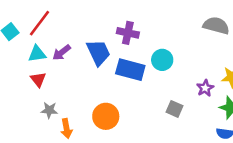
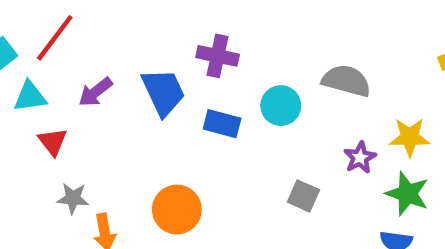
gray semicircle: (216, 26) -> (346, 81), moved
cyan triangle: (37, 54) -> (30, 97), moved
blue rectangle: (130, 70) -> (222, 124), size x0.7

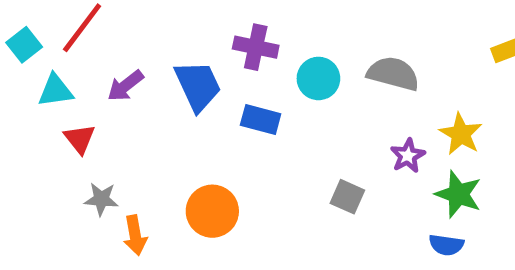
cyan circle: (281, 106) -> (318, 78), moved
yellow star: (410, 137) -> (461, 134), turned 30

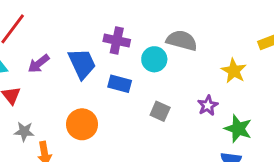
gray semicircle: (393, 74) -> (182, 40), moved
yellow star: (461, 134) -> (234, 71), moved
gray square: (347, 197) -> (160, 111), moved
orange circle: (212, 211) -> (82, 124), moved

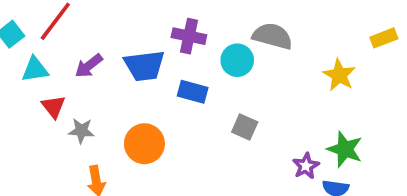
blue trapezoid: (82, 64) -> (144, 66), turned 108
purple star: (208, 106) -> (306, 166), moved
gray star: (24, 132) -> (81, 131), moved

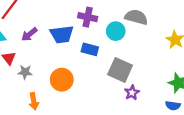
gray square: (245, 127) -> (120, 70), size x1.6
purple star: (306, 166) -> (132, 93), moved

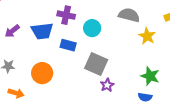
gray semicircle: (136, 17) -> (129, 15), moved
orange arrow: (34, 101) -> (16, 93), turned -63

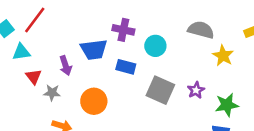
purple arrow: (12, 31) -> (66, 66), moved, turned -70
green star: (150, 76) -> (227, 105), turned -30
purple star: (107, 85) -> (196, 90), moved

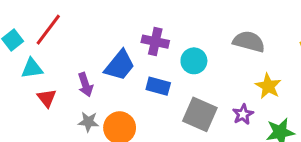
blue trapezoid: (94, 50) -> (120, 65), turned -44
yellow star: (223, 56) -> (268, 86), moved
gray star: (52, 93) -> (88, 122), moved

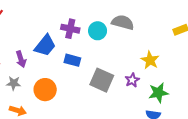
gray semicircle: (249, 42) -> (123, 22), moved
cyan circle: (194, 61) -> (98, 31), moved
gray star: (88, 122) -> (14, 83), moved

